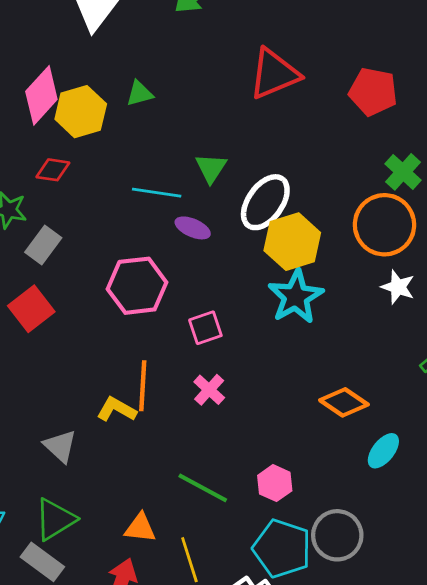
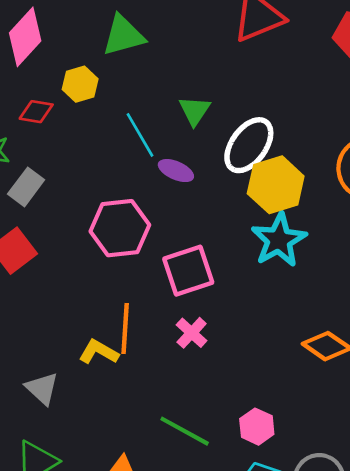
green triangle: (140, 93) -> (123, 36), size x1.6
yellow hexagon: (81, 112) -> (80, 84), moved, size x0.7
cyan line: (157, 193) -> (140, 135), turned 51
pink square: (205, 328) -> (188, 271), size x1.5

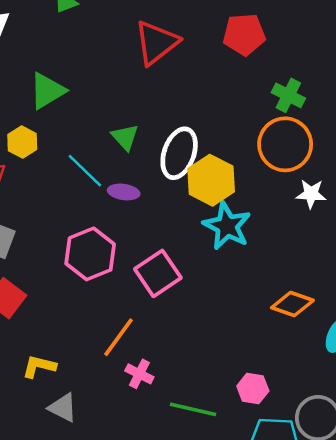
orange line: (125, 328) -> (119, 337), turned 48
pink cross: (192, 333) -> (139, 374), moved
yellow L-shape: (99, 352) -> (39, 366), moved

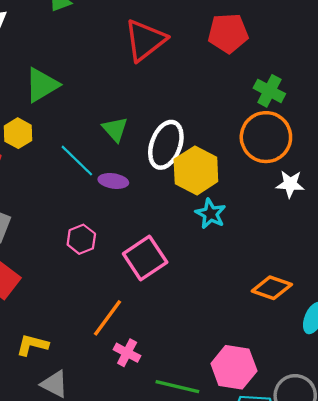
cyan star: (227, 226) -> (211, 214), size x0.7
pink hexagon: (90, 254) -> (81, 239), size x0.6
pink hexagon: (253, 388) -> (234, 367), size x1.5

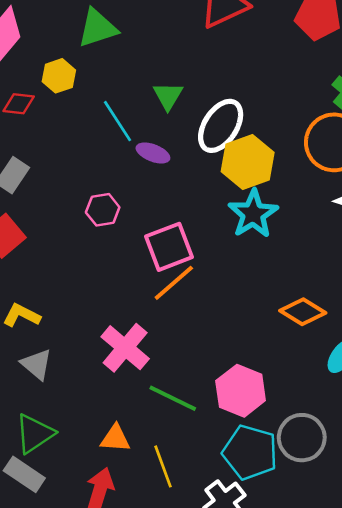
cyan star: (211, 214) -> (253, 214), size x1.4
orange line: (107, 318) -> (174, 283), moved
pink cross: (127, 353) -> (125, 348), size x1.6

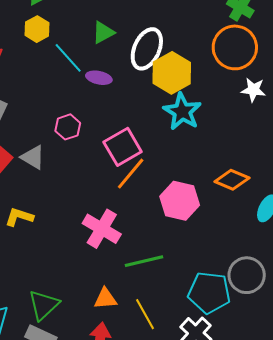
yellow hexagon: (59, 76) -> (37, 29), moved
green triangle: (168, 96) -> (103, 33), turned 40
gray triangle: (37, 364) -> (33, 157), moved
pink hexagon: (241, 391) -> (180, 201), moved
green line: (173, 398) -> (144, 261), turned -30

